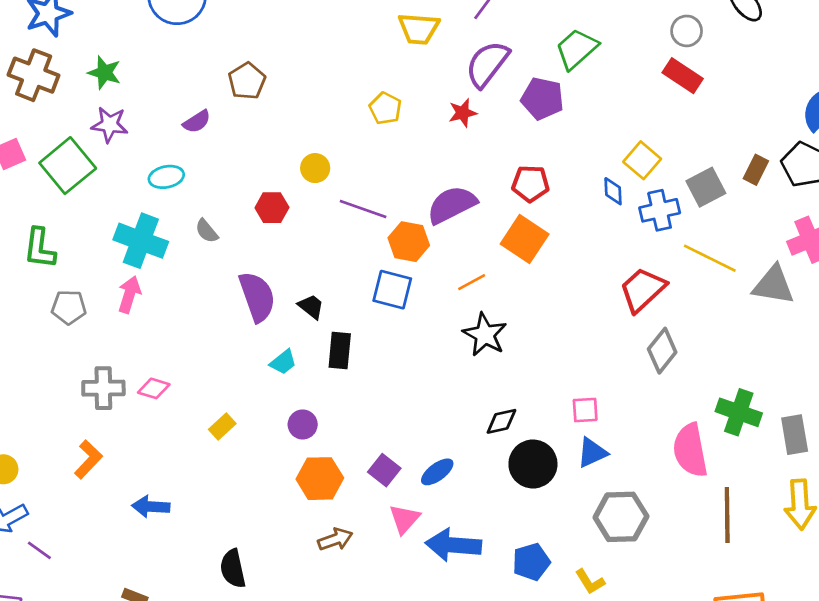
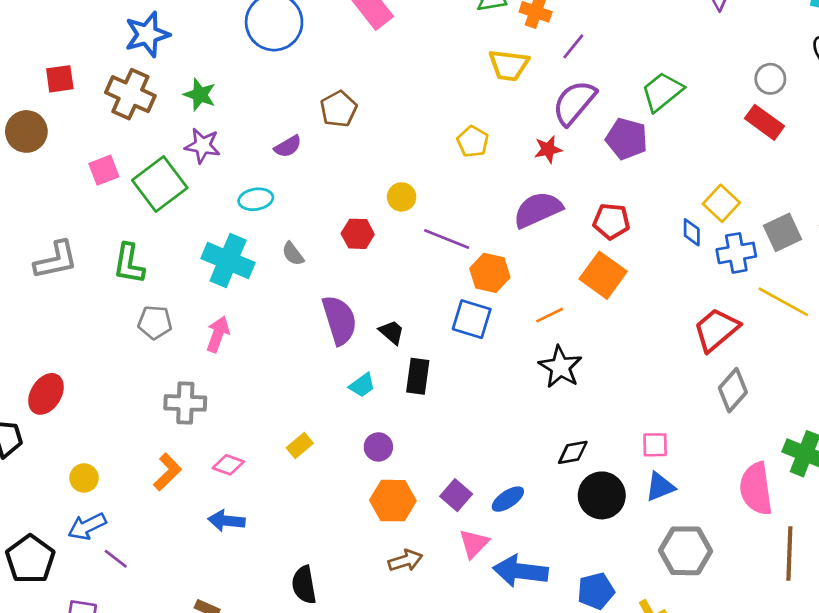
purple semicircle: (452, 205) -> (538, 210), moved
pink arrow: (129, 294) -> (218, 334), moved
pink diamond: (154, 388) -> (228, 465), moved

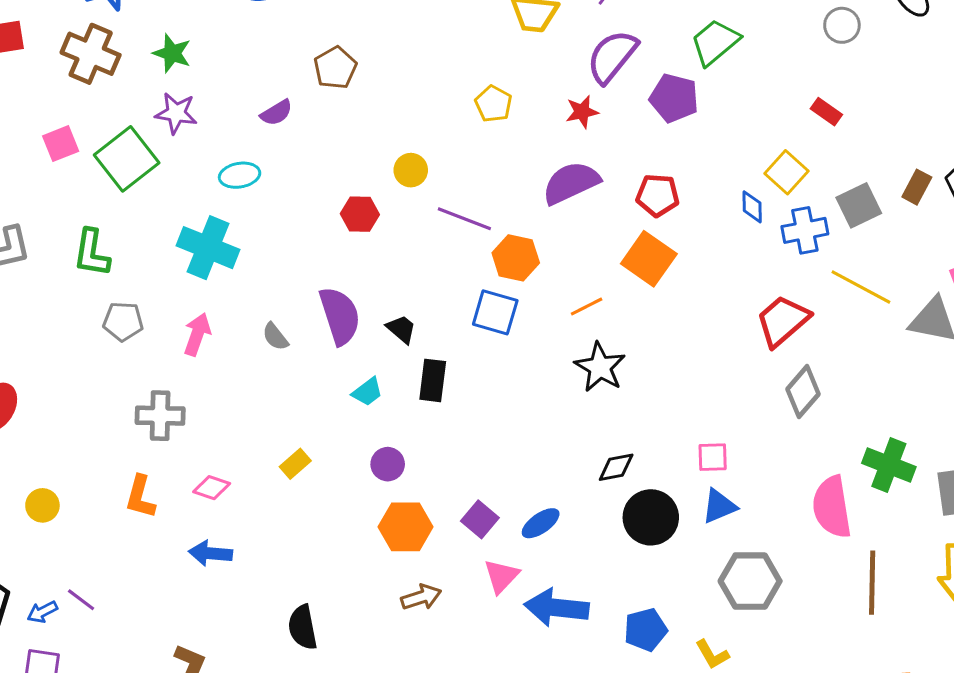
red rectangle: (765, 122) -> (826, 112), moved, size x0.7
gray semicircle: (293, 254) -> (275, 337), moved
orange L-shape: (167, 472) -> (140, 497), turned 150
blue arrow: (87, 526) -> (42, 612), moved, size x0.7

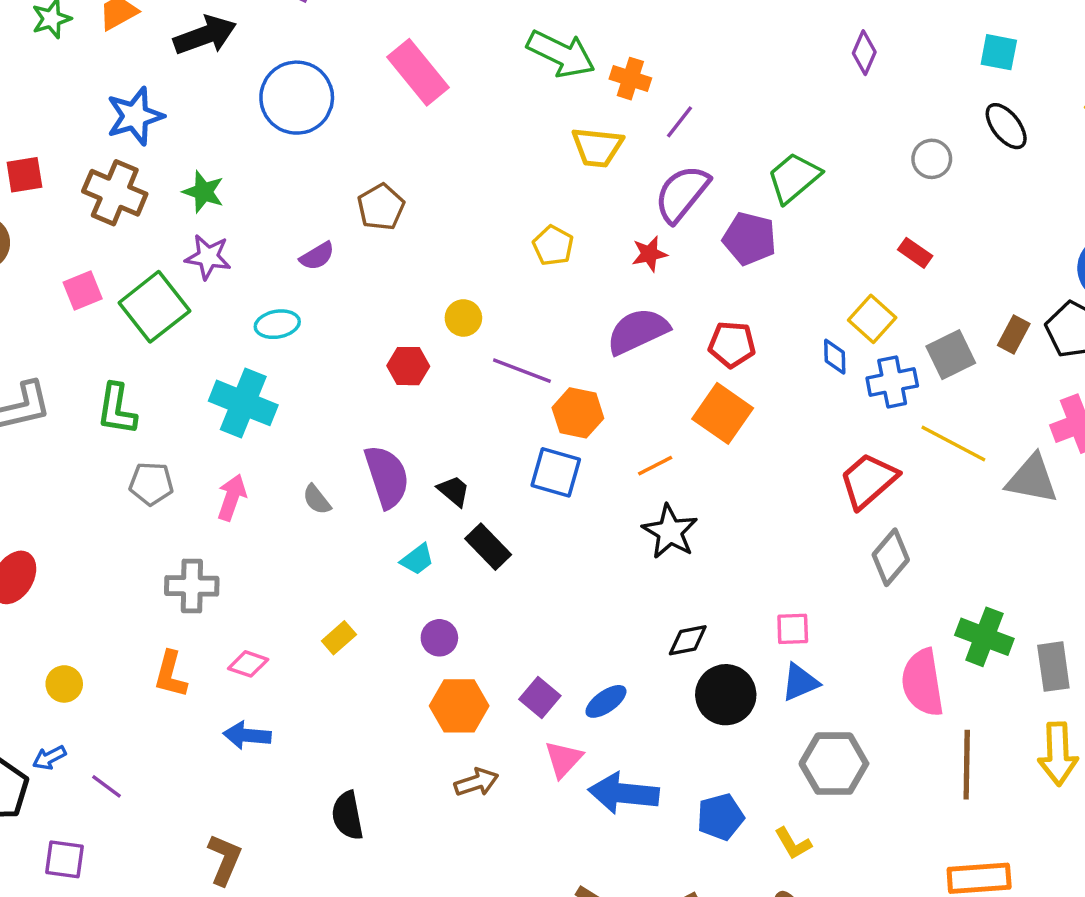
black rectangle: (433, 380) -> (488, 547), turned -51
blue arrow: (42, 612) -> (49, 758), moved

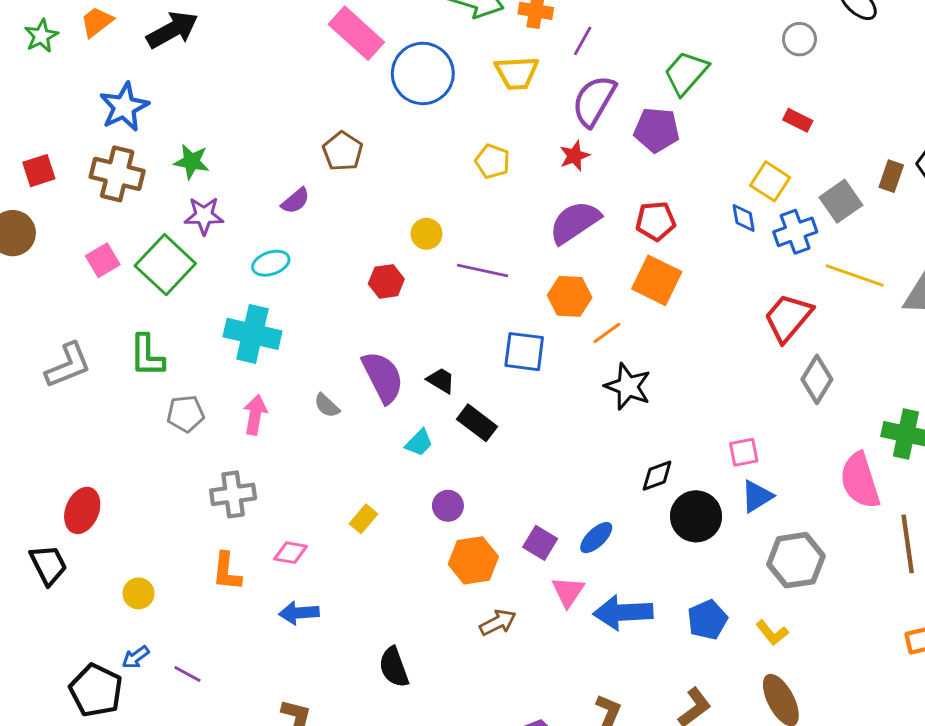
blue circle: (297, 98) -> (423, 73), moved
orange hexagon: (578, 413) -> (570, 296), moved

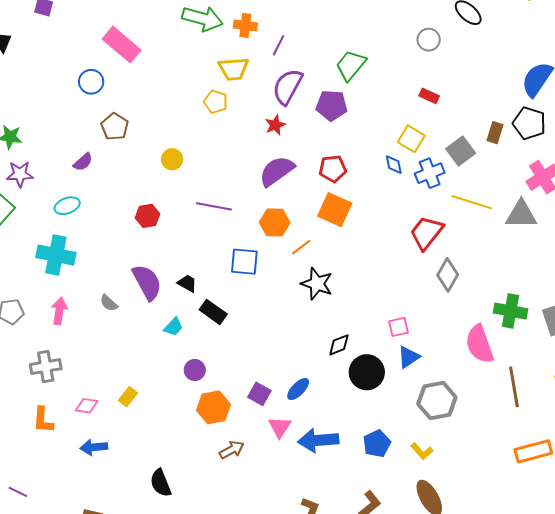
blue circle: (423, 73) -> (91, 82), moved, size x0.6
yellow pentagon: (492, 161) -> (216, 102), moved
yellow circle: (426, 234) -> (172, 159), moved
yellow rectangle: (363, 519) -> (128, 397), moved

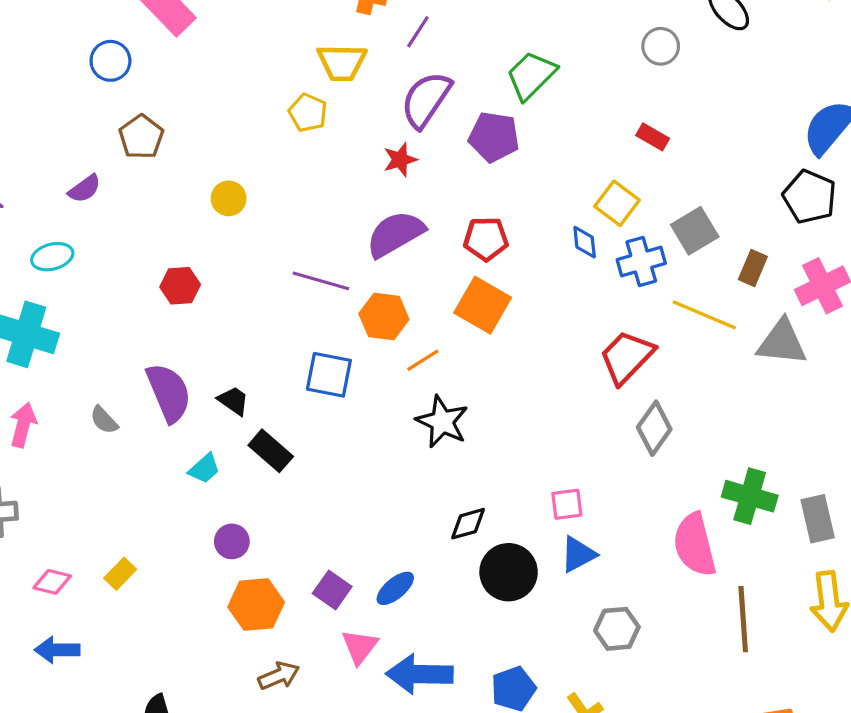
brown rectangle: (495, 133) -> (753, 268), moved
purple line: (214, 206) -> (321, 281), moved
gray hexagon: (437, 401) -> (617, 629), size x0.7

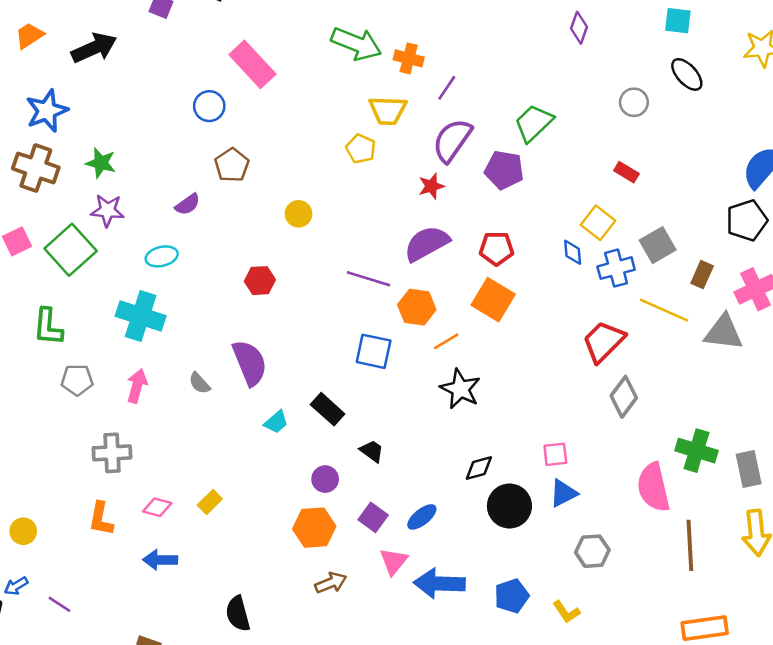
black pentagon: (810, 197) -> (747, 220), turned 30
black trapezoid: (233, 401) -> (372, 451), moved
purple circle: (232, 541) -> (325, 479), moved

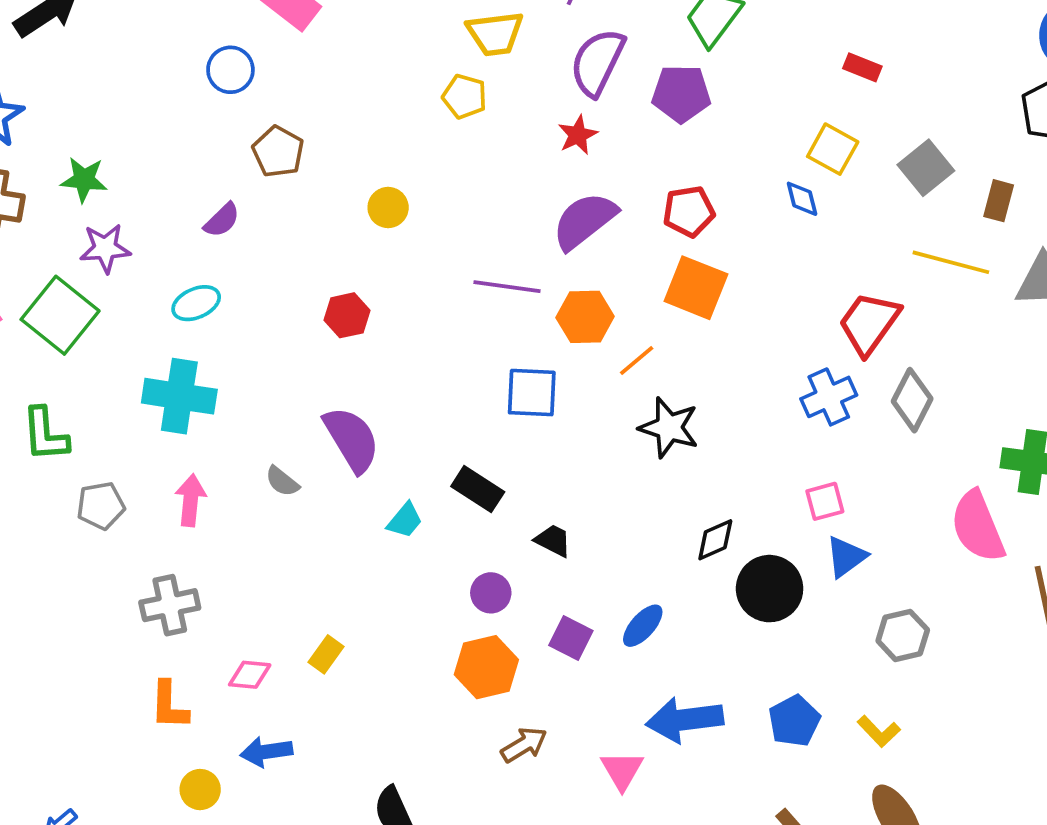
blue cross: (616, 268) -> (829, 397), moved
yellow circle: (23, 531) -> (200, 790), moved
pink triangle: (394, 561) -> (622, 770), moved

